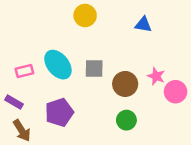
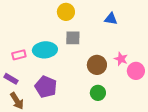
cyan ellipse: (58, 65) -> (45, 50), turned -55
gray square: (94, 68) -> (73, 38), moved
purple pentagon: (59, 112) -> (46, 87), turned -30

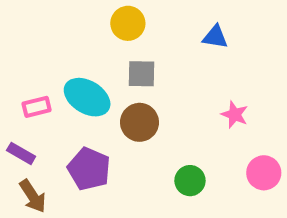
cyan ellipse: (45, 50) -> (87, 97), turned 35
brown circle: (97, 65) -> (139, 122), moved
pink circle: (136, 71) -> (264, 173), moved

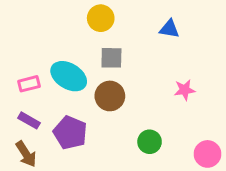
pink star: (235, 115) -> (185, 90), turned -30
purple rectangle: (21, 153) -> (29, 120), moved
pink circle: (264, 173) -> (208, 154), moved

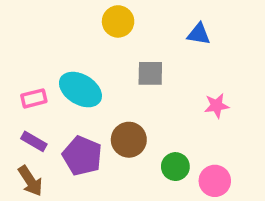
gray square: (111, 58) -> (150, 73), moved
brown circle: (110, 96) -> (129, 140), moved
pink circle: (208, 154) -> (215, 181), moved

